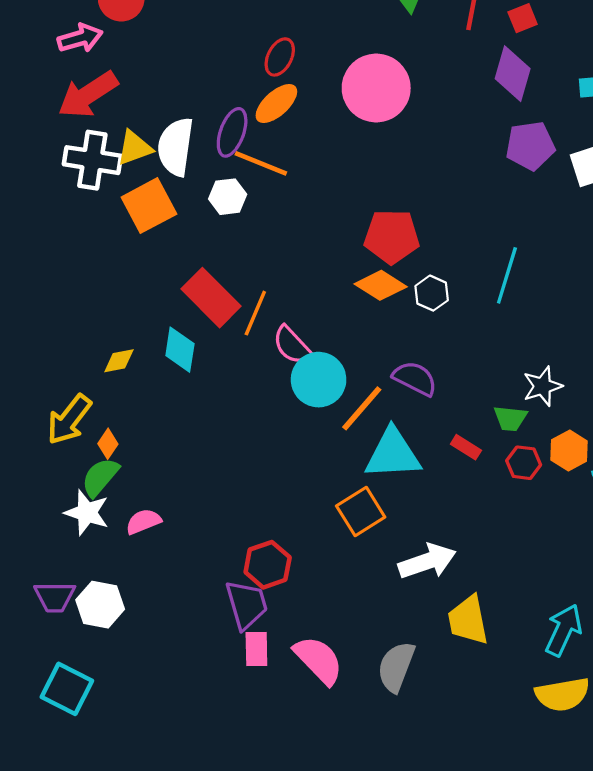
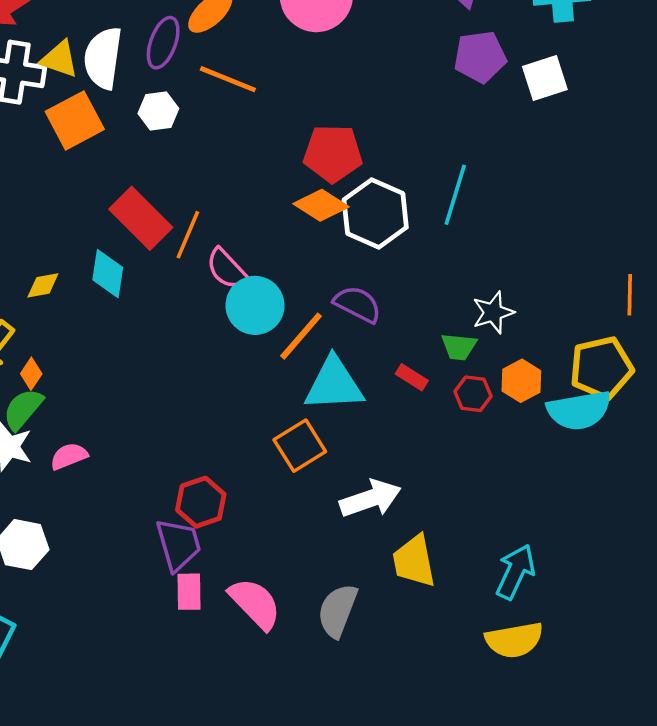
yellow triangle: (135, 148) -> (59, 59), turned 39
orange line: (261, 163) -> (228, 79), moved
white hexagon: (432, 293) -> (375, 214), size x1.8

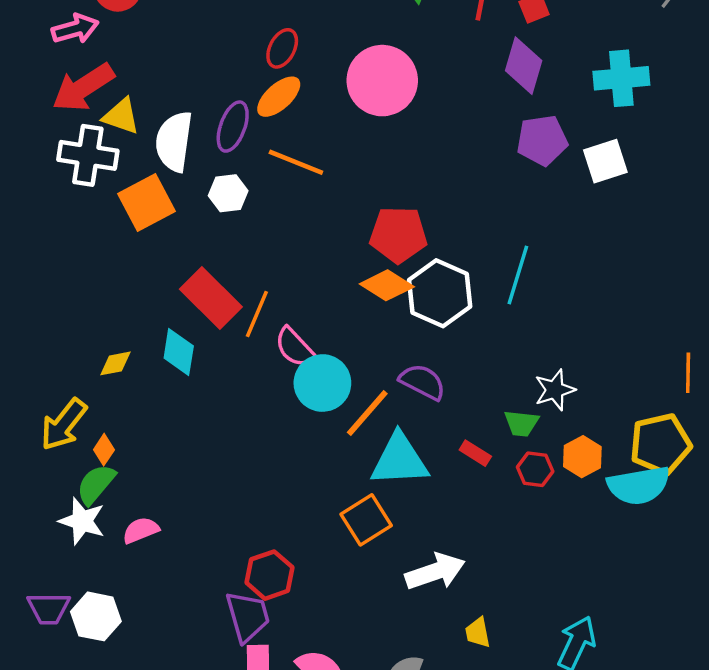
yellow triangle: (59, 59) -> (121, 116), moved
yellow trapezoid: (414, 561) -> (478, 633), size x0.6

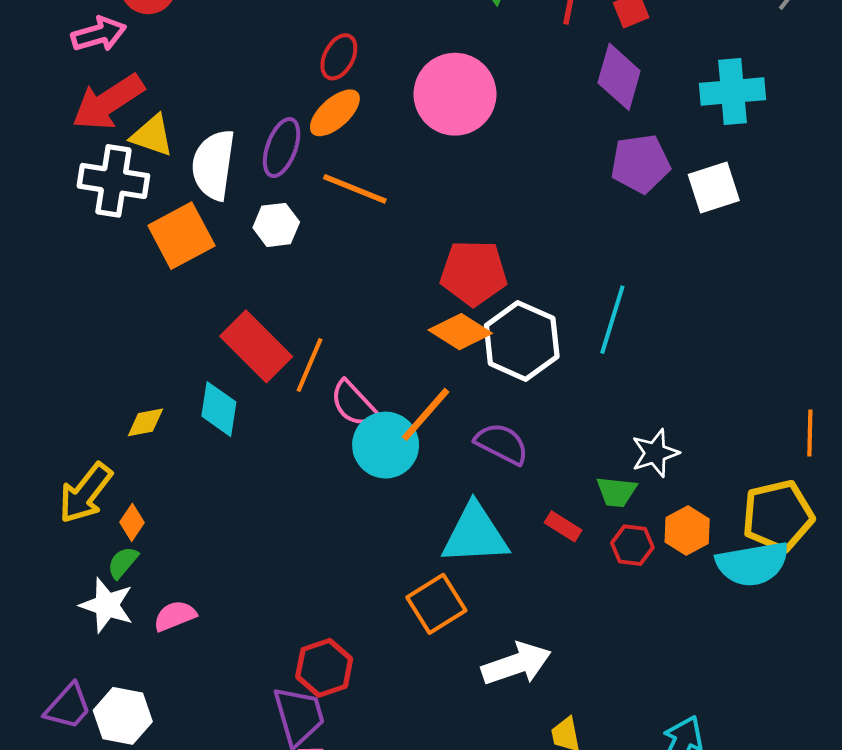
orange line: (367, 413) -> (426, 414), moved
green semicircle: (96, 484) -> (123, 562), size x0.7
purple trapezoid: (49, 608) -> (68, 707), turned -48

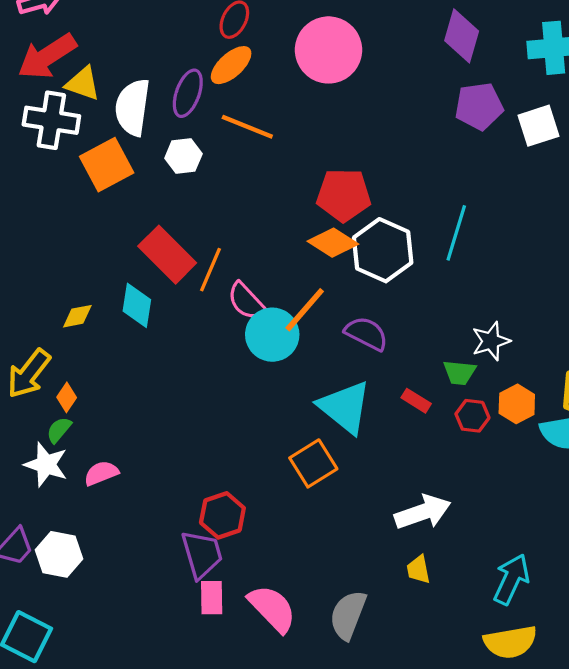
cyan triangle: (475, 534) -> (345, 407), turned 42
white arrow: (516, 664) -> (423, 512), moved

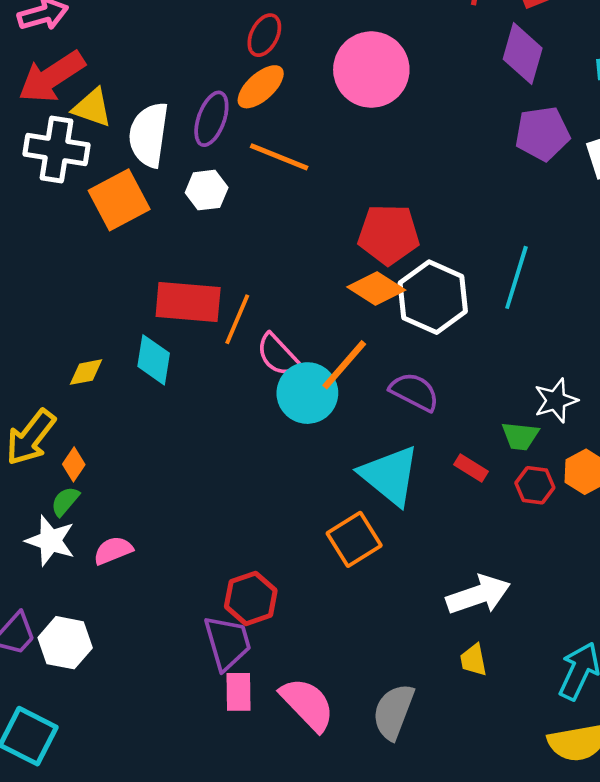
red rectangle: (167, 255) -> (188, 302), turned -40

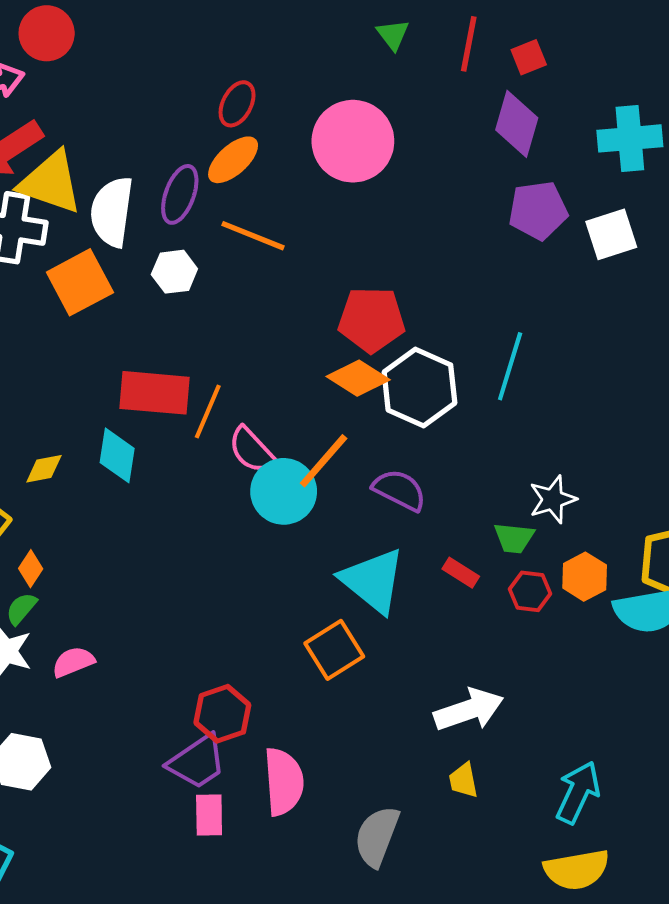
yellow triangle: (92, 108) -> (51, 182), size x1.5
purple trapezoid: (227, 643) -> (197, 762), turned 72
pink semicircle: (307, 704) -> (284, 782), moved, turned 40

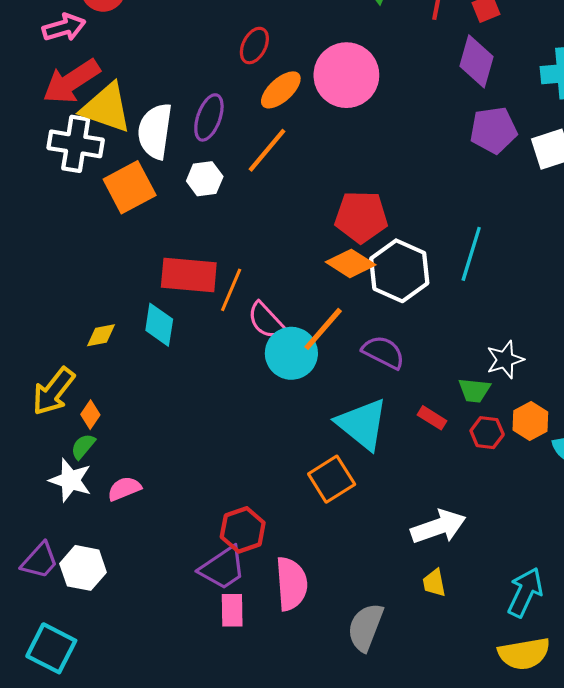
orange ellipse: (233, 160) -> (281, 90), moved
orange line: (253, 236) -> (267, 150), turned -72

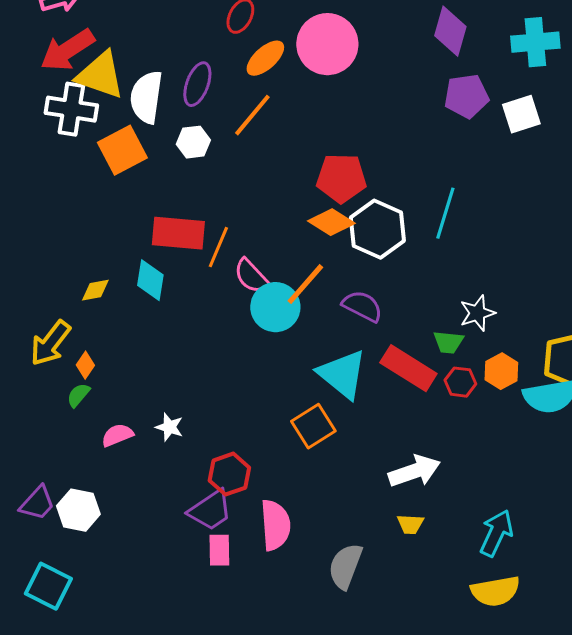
red rectangle: (432, 418) -> (408, 368), size x2.0
white star: (70, 480) -> (169, 427), moved, size x0.7
yellow trapezoid: (434, 583) -> (410, 524), turned -76

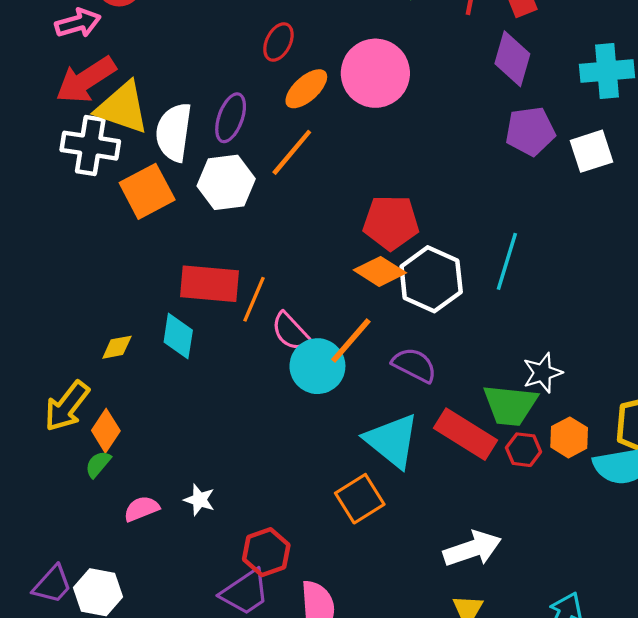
white hexagon: (193, 142) -> (226, 182), size x1.5
green trapezoid: (448, 342) -> (510, 405), size x1.6
orange diamond: (85, 365) -> (106, 431), size x1.4

